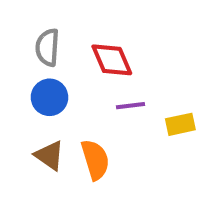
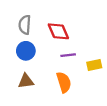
brown triangle: (50, 155) -> (26, 81), turned -42
orange semicircle: (95, 160) -> (64, 82), moved

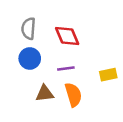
purple line: (68, 55) -> (66, 68), moved
brown triangle: (26, 81) -> (45, 93), moved

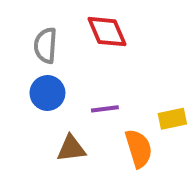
red diamond: (67, 36) -> (107, 32), moved
orange semicircle: (73, 95) -> (139, 148), moved

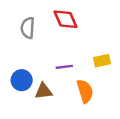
blue circle: (47, 93) -> (22, 80), moved
yellow rectangle: (172, 119) -> (102, 61), moved

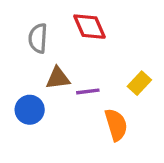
yellow rectangle: (102, 61) -> (139, 83), turned -35
brown triangle: (44, 91) -> (58, 78), moved

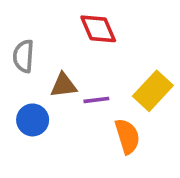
gray semicircle: (38, 38) -> (24, 56), moved
yellow rectangle: (139, 83) -> (153, 91), size x1.5

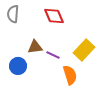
gray semicircle: (24, 56) -> (13, 14), moved
purple line: (96, 100) -> (53, 55), turned 32

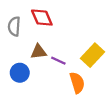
gray semicircle: (13, 14) -> (14, 26), moved
red diamond: (54, 16) -> (42, 18), moved

